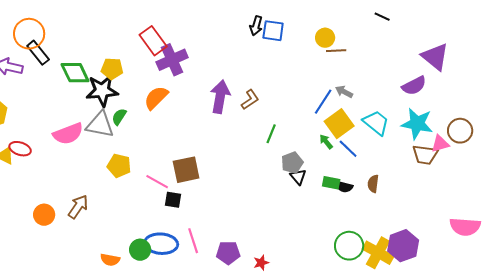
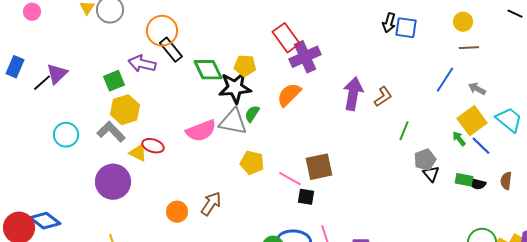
yellow circle: (325, 38) -> (463, 22), moved
blue line: (323, 102) -> (445, 80), moved

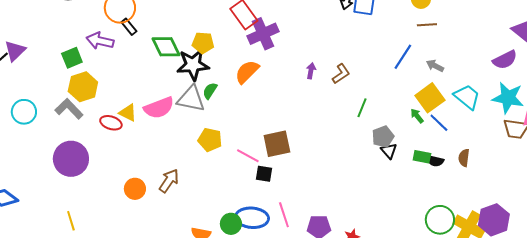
black rectangle: (171, 50) -> (129, 27), size x0.7
purple arrow: (353, 94) -> (311, 71), size x0.5
yellow triangle: (138, 153) -> (128, 113), moved

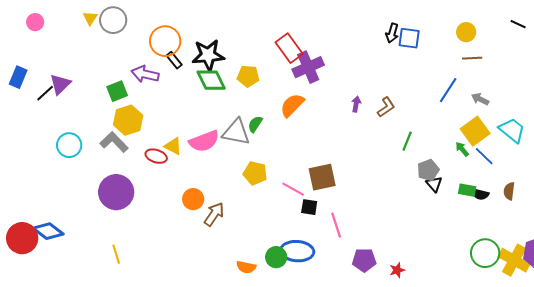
black star: (193, 65) -> (208, 55), moved
orange circle: (135, 189) -> (193, 199), moved
pink line: (284, 215) -> (336, 225), moved

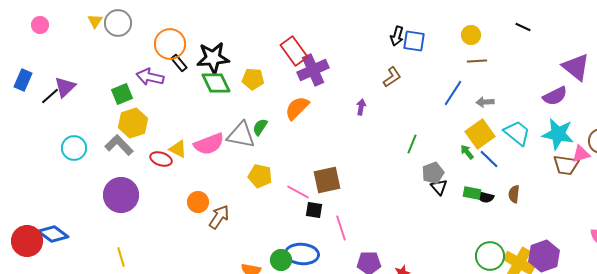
gray arrow: (480, 99) -> (485, 102), turned -30
brown L-shape: (386, 107) -> (392, 77), moved

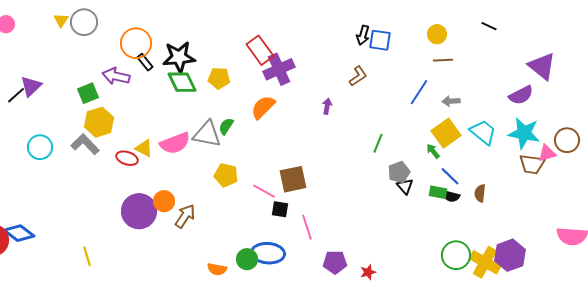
blue line: (489, 159) -> (450, 176), moved
purple circle: (121, 195) -> (139, 211), moved

